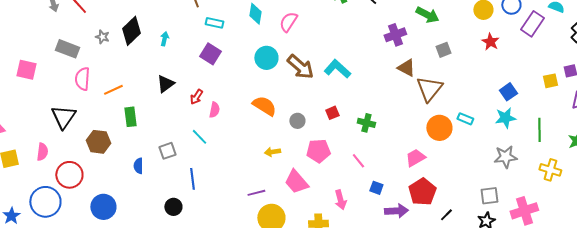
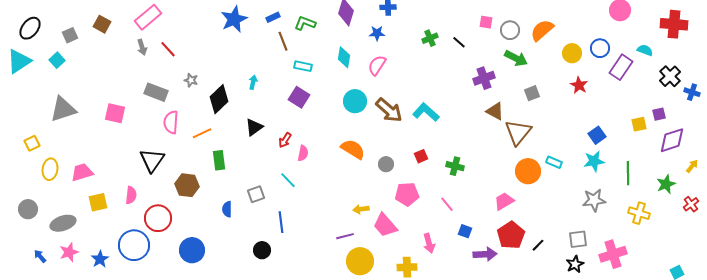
black diamond: (131, 31) -> (219, 99), moved
yellow arrow: (272, 152) -> (361, 209), moved
black line: (446, 215) -> (538, 245), moved

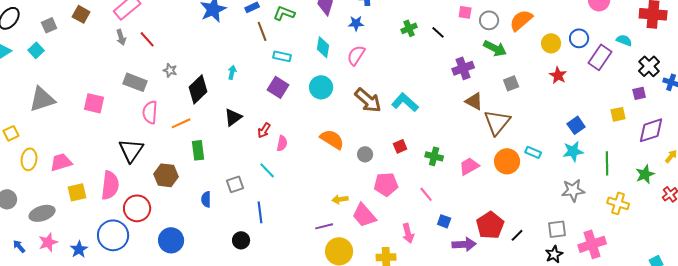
cyan circle: (355, 101) -> (321, 87), moved
purple square: (659, 114) -> (639, 93), moved
pink semicircle: (131, 195) -> (110, 185), size x1.6
pink trapezoid: (504, 201) -> (469, 166), moved

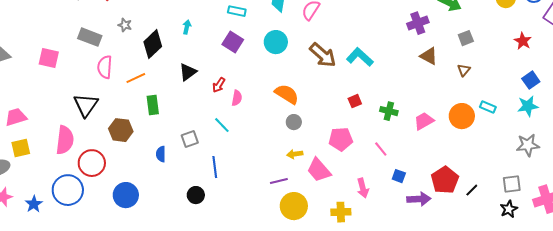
red star: (558, 75) -> (523, 41), moved
brown triangle: (497, 122) -> (464, 70), moved, size x0.5
gray circle: (365, 154) -> (294, 122), moved
yellow square: (77, 192) -> (21, 148), moved

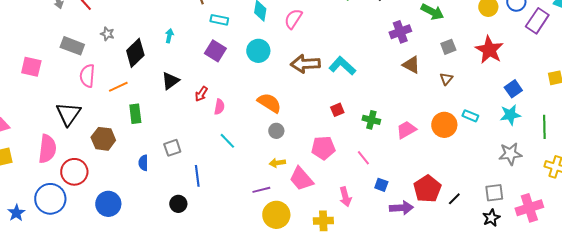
red star: (523, 41) -> (489, 50), moved, size x1.6
brown arrow: (323, 55) -> (305, 64), turned 136
cyan line: (222, 125) -> (227, 141), moved

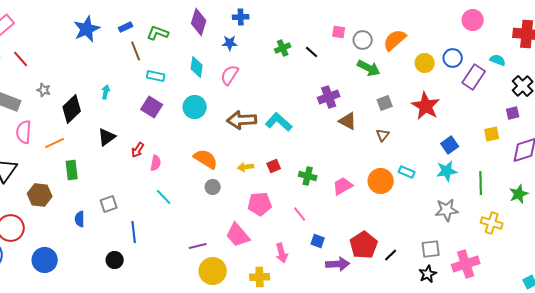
purple cross: (400, 32) -> (329, 97), moved
yellow arrow: (277, 163) -> (246, 167), moved

